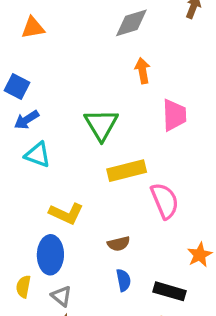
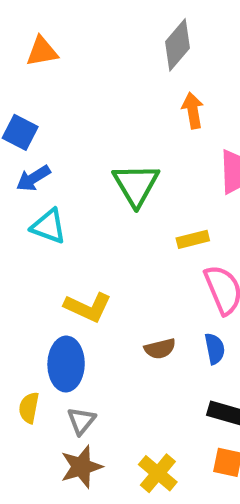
gray diamond: (131, 23) -> (178, 45), turned -33
yellow rectangle: (127, 171) -> (193, 239), moved, size x0.6
blue semicircle: (123, 280) -> (215, 349), moved
gray triangle: (62, 296) -> (81, 421), turned 30

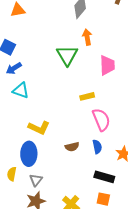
green triangle: (136, 185) -> (67, 55), moved

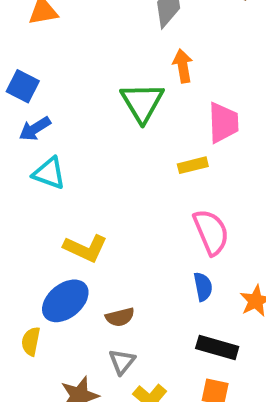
yellow rectangle: (87, 96) -> (193, 165), moved
brown semicircle: (72, 147) -> (120, 317), moved
blue ellipse: (29, 154) -> (65, 301), turned 50
gray triangle: (36, 180) -> (122, 362), moved

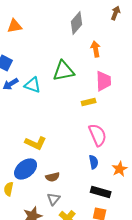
orange arrow: (183, 66) -> (96, 49), moved
green triangle: (142, 102) -> (64, 71), turned 50
cyan triangle: (49, 173) -> (33, 85), moved

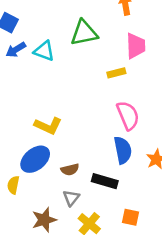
blue semicircle: (94, 162) -> (123, 150), size x1.5
black rectangle: (101, 192) -> (105, 181), moved

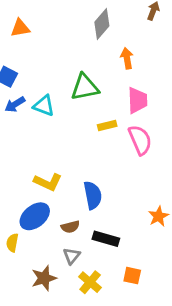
yellow rectangle: (116, 73) -> (107, 125), moved
pink semicircle: (128, 115) -> (140, 140), moved
blue semicircle: (123, 150) -> (93, 195), moved

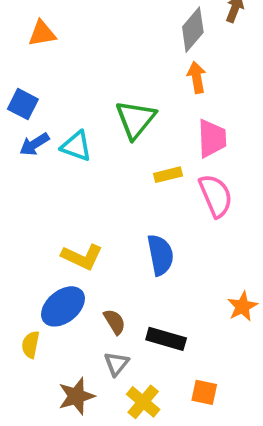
gray diamond: (102, 24) -> (193, 30), moved
green triangle: (85, 87) -> (136, 119), turned -40
blue semicircle: (93, 195) -> (160, 255), moved
brown semicircle: (70, 227) -> (115, 322), turned -108

